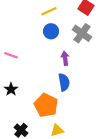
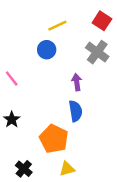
blue circle: (51, 31) -> (47, 50), moved
pink line: (11, 55) -> (12, 79), turned 32

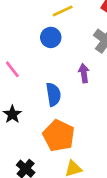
blue semicircle: (76, 111) -> (53, 94), moved

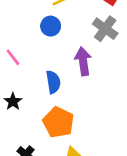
purple arrow: (84, 73) -> (83, 61), size x1.5

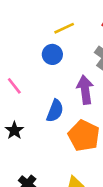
blue semicircle: (53, 82) -> (55, 111), turned 30
orange pentagon: (58, 122) -> (84, 136), moved

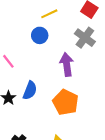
blue semicircle: (55, 111) -> (30, 90), moved

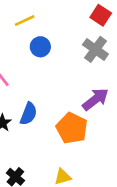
yellow line: (49, 14) -> (25, 21), moved
purple arrow: (67, 65) -> (95, 99), moved, turned 60

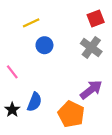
red square: (101, 15) -> (96, 19), turned 36

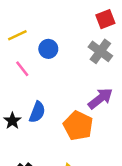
yellow line: (31, 23) -> (17, 35), moved
pink line: (12, 72) -> (22, 69), moved

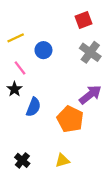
red square: (105, 19) -> (84, 20), moved
black star: (12, 121) -> (14, 89), moved

